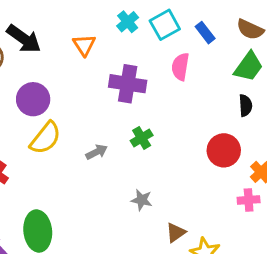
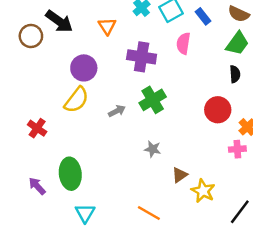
purple circle: (33, 99) -> (84, 68), moved
green cross: (142, 138) -> (153, 100), size x1.5

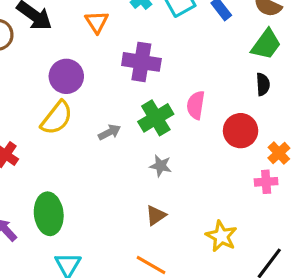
pink semicircle: (183, 43) -> (196, 105), moved
gray star: (153, 149) -> (161, 166), moved
brown triangle: (180, 175) -> (156, 215), moved

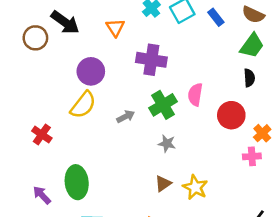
yellow star: (221, 236) -> (195, 187), moved

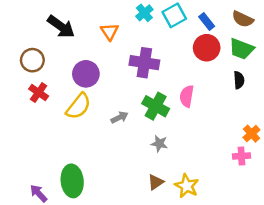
brown circle: (35, 38) -> (32, 60), moved
green trapezoid: (252, 46) -> (241, 49), turned 75
green cross: (163, 105) -> (156, 106), turned -30
red circle: (231, 115) -> (207, 48), moved
red cross: (42, 135) -> (39, 93), moved

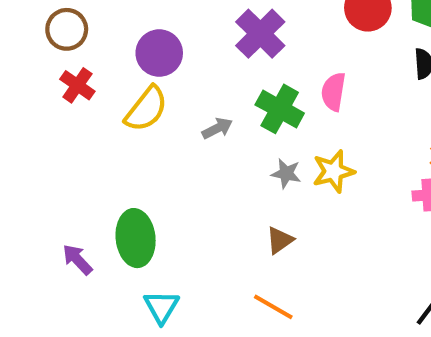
purple cross: (144, 63) -> (260, 34), turned 36
yellow star: (187, 186) -> (333, 171), moved, turned 30

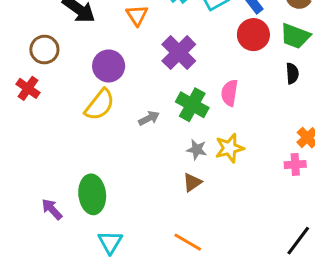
red cross: (77, 85) -> (28, 88), moved
brown triangle: (280, 240) -> (192, 182), moved

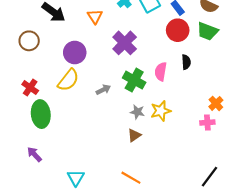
black semicircle: (292, 73) -> (186, 62), moved
red cross: (28, 88) -> (30, 88), moved
green ellipse: (92, 194) -> (41, 114), moved

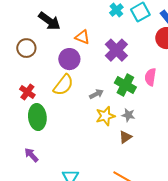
orange triangle: (95, 16) -> (82, 37), moved, turned -35
yellow star: (161, 111) -> (105, 116), moved

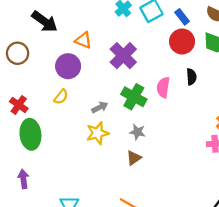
yellow semicircle: (63, 85) -> (61, 97), size x0.6
yellow star: (105, 116) -> (97, 133), moved
purple arrow: (31, 155) -> (23, 179), turned 35

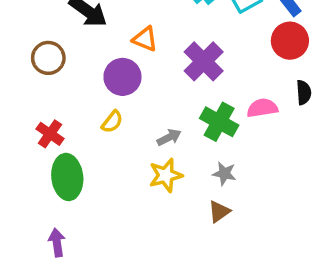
pink semicircle: (163, 87) -> (262, 108), turned 72

